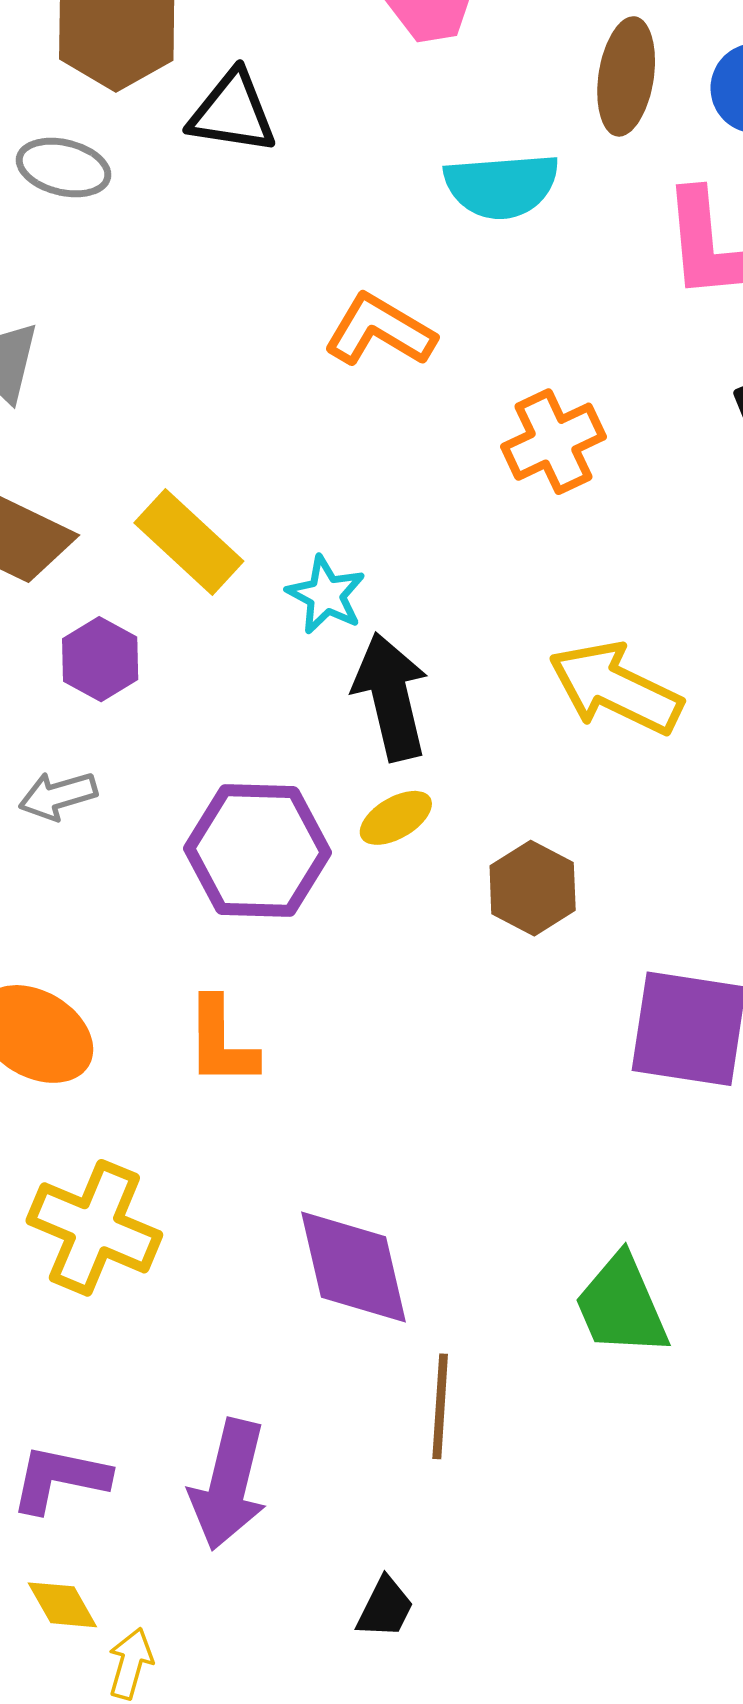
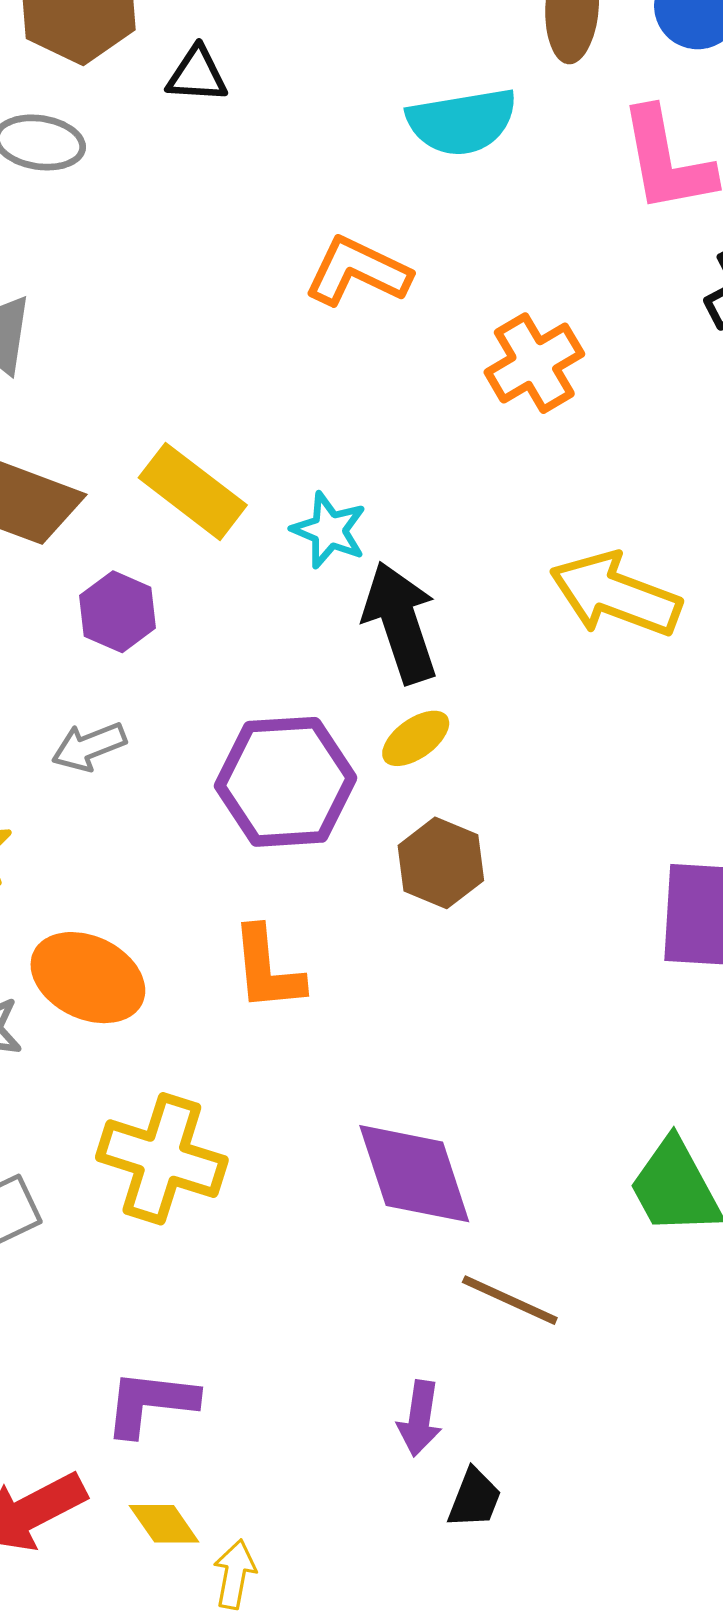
black triangle: (232, 112) -> (197, 75), size x0.7
brown hexagon: (533, 888) -> (441, 863), moved
brown line: (440, 1406) -> (510, 1300), turned -64
purple arrow: (228, 1485) -> (420, 1418), moved, size x0.6

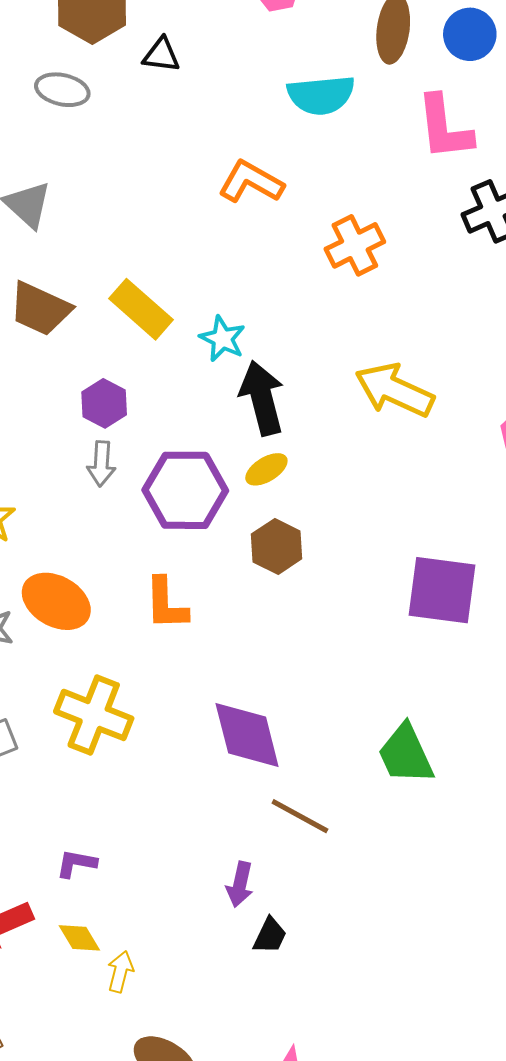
purple hexagon: (118, 612) -> (104, 403), moved
gray arrow: (89, 747) -> (101, 464), moved, turned -69
purple L-shape: (150, 1403) -> (76, 863), size x0.7

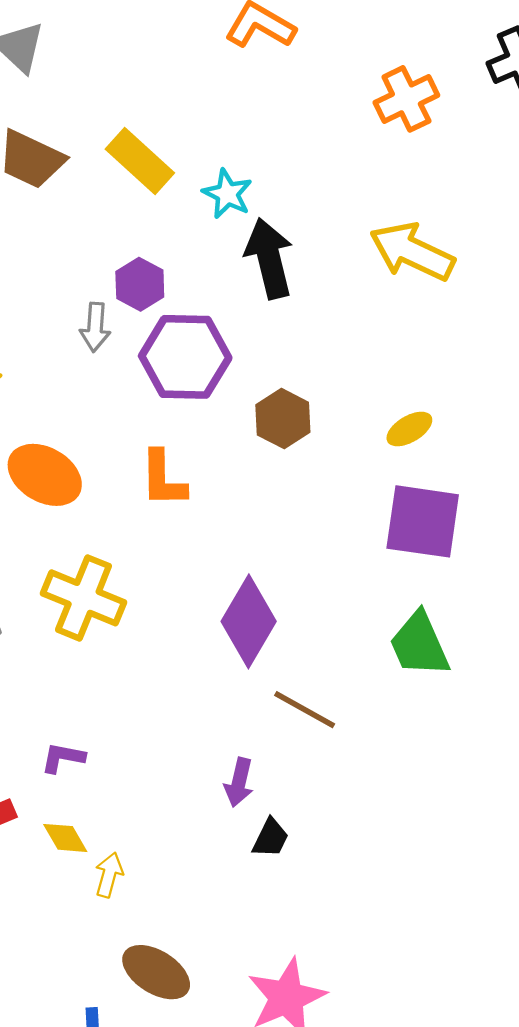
orange cross: (355, 245) -> (406, 99), moved
purple hexagon: (104, 403) -> (140, 284), moved
yellow ellipse: (266, 469) -> (409, 429), moved
purple square: (442, 590) -> (423, 521), moved
purple diamond: (247, 735) -> (249, 621), turned 44

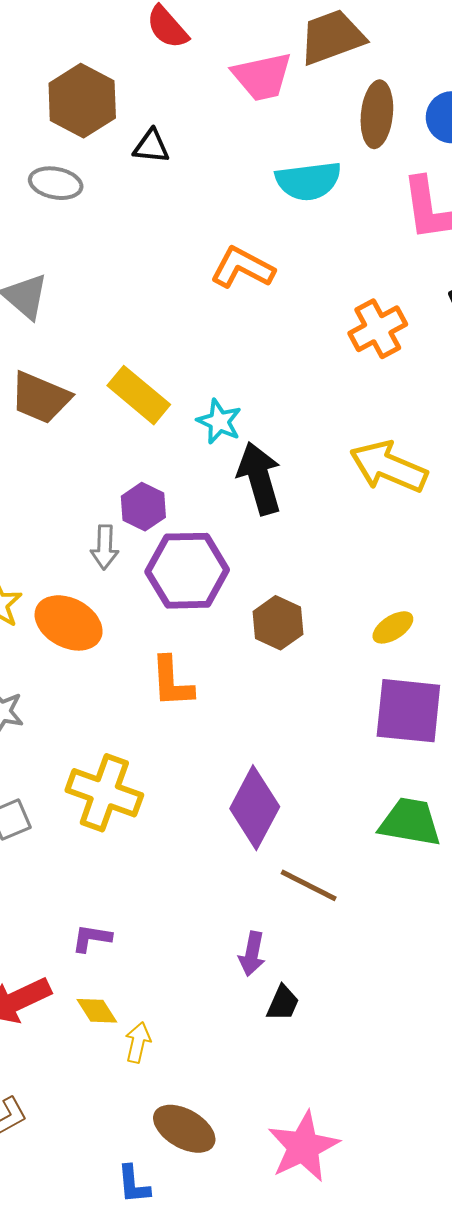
orange ellipse: (45, 475) -> (69, 623), moved
green trapezoid: (419, 644) -> (410, 822), turned 126

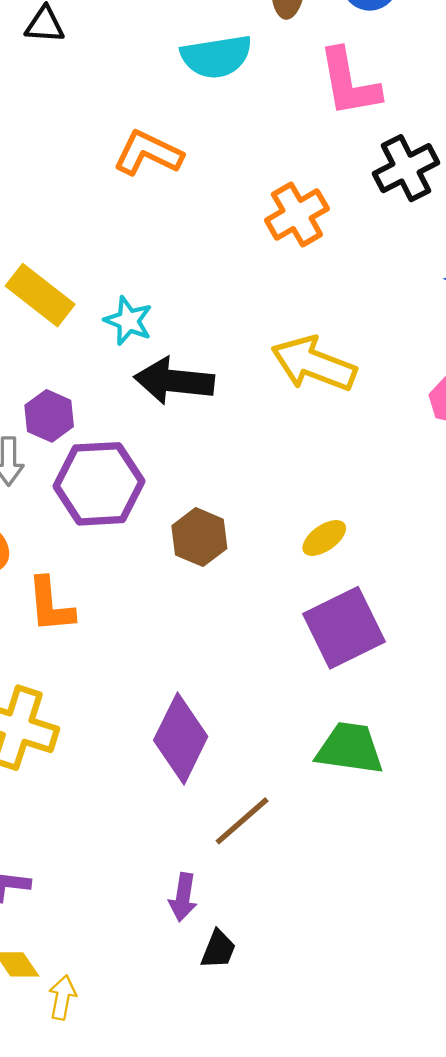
black arrow: (260, 478) -> (174, 381), turned -66
orange L-shape: (172, 682) -> (50, 605), moved
purple square: (408, 711) -> (344, 628), turned -30
brown line: (309, 885) -> (242, 821), turned -66

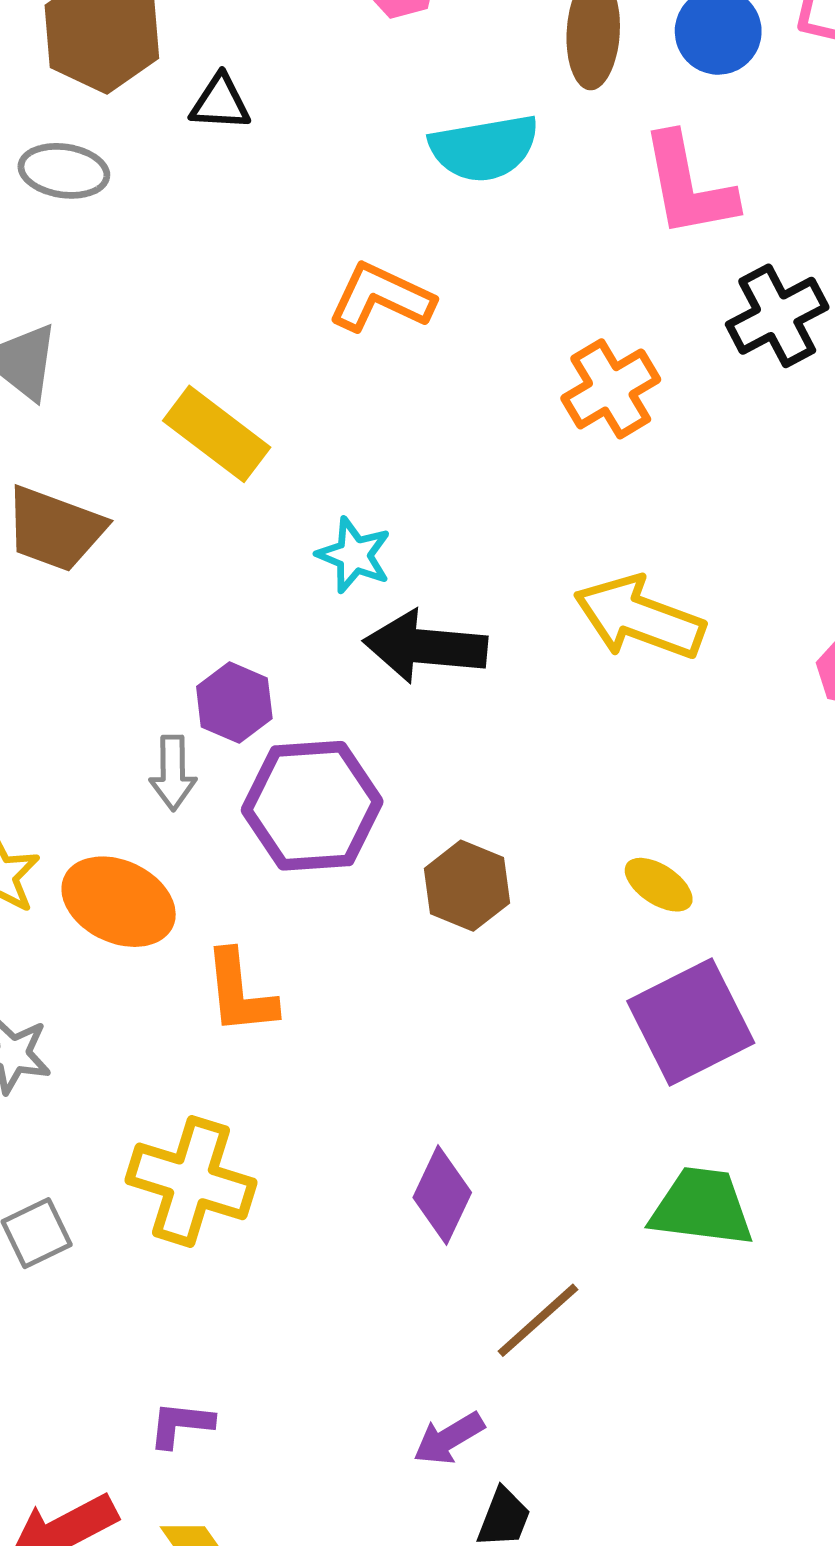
yellow rectangle: (40, 295) -> (217, 434), moved
yellow ellipse: (324, 538) -> (659, 885), turned 69
purple diamond: (181, 738) -> (442, 1195), size x0.7
purple arrow: (183, 897) -> (449, 1438), turned 51

